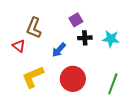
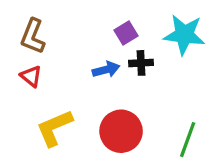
brown L-shape: (34, 28) -> (33, 36), moved
cyan star: (111, 39) -> (184, 35), moved, size x1.4
blue arrow: (59, 50) -> (106, 70), moved, turned -147

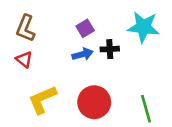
purple square: (126, 33) -> (85, 28), moved
green line: (188, 140) -> (146, 109), turned -36

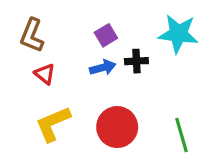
red triangle: (24, 59) -> (45, 74), moved

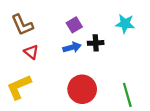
cyan star: (178, 34) -> (125, 24), size x0.7
brown L-shape: (32, 35) -> (22, 25), turned -45
yellow L-shape: (53, 124) -> (19, 87), moved

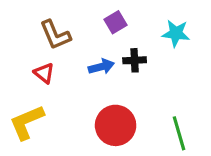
brown L-shape: (22, 25) -> (55, 35), moved
purple square: (74, 25) -> (116, 22), moved

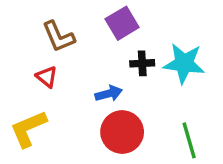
purple square: (116, 22) -> (122, 23), size x1.4
cyan star: (176, 33) -> (184, 63), moved, size x1.4
blue arrow: (101, 67) -> (109, 93), moved

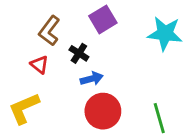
brown L-shape: (58, 37) -> (49, 31), turned 60
black cross: (142, 63) -> (79, 53), moved, turned 36
cyan star: (184, 63) -> (165, 34), moved

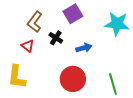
blue arrow: (92, 79) -> (84, 48), moved
yellow L-shape: (24, 108) -> (17, 77), turned -60

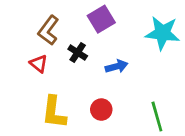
yellow L-shape: (17, 77) -> (54, 112), moved
red circle: (73, 79) -> (101, 110), size x0.6

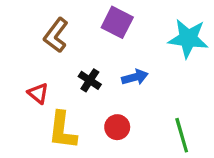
purple square: (101, 19) -> (117, 22), turned -32
black cross: (78, 53) -> (90, 80), moved
red triangle: (39, 64) -> (38, 93), moved

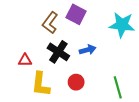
brown L-shape: (56, 35) -> (50, 23), moved
black cross: (90, 80) -> (58, 52), size x1.5
red triangle: (38, 93) -> (25, 60), turned -40

